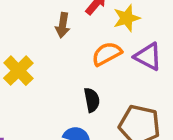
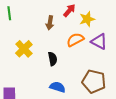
black semicircle: (92, 100) -> (53, 59), moved

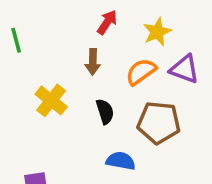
red arrow: (69, 10) -> (107, 22), moved
brown arrow: (50, 23) -> (93, 62), moved
brown pentagon: (94, 81) -> (159, 123), moved

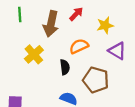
brown arrow: (93, 62) -> (51, 24), moved, size x1.6
orange semicircle: (141, 72) -> (79, 46), moved

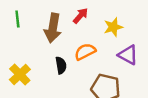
yellow cross: (34, 54) -> (20, 75), moved
black semicircle: (65, 67) -> (61, 65), moved

